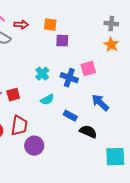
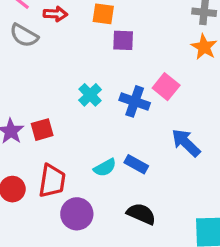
pink square: (88, 69) -> (166, 87), turned -35
cyan semicircle: (47, 100) -> (105, 168), moved
black semicircle: (88, 132) -> (141, 214), moved

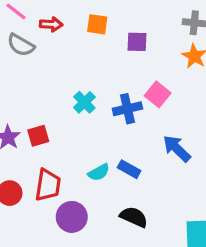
purple square: (123, 40) -> (137, 42), moved
blue cross: (135, 101) -> (127, 109), turned -32

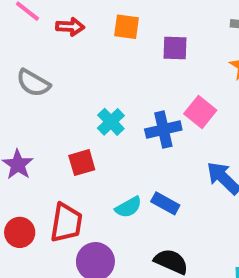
gray semicircle: (21, 45) -> (33, 83), moved
red square: (38, 136) -> (82, 163), moved

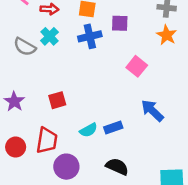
cyan cross: (111, 122) -> (49, 36), moved
blue cross: (163, 130) -> (90, 36), moved
blue rectangle: (165, 203) -> (113, 127), turned -48

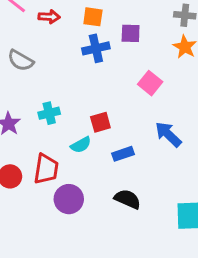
cyan cross: (49, 36) -> (49, 113), moved, turned 30
red square: (57, 100) -> (100, 122), moved
cyan semicircle: (89, 130) -> (81, 145), moved

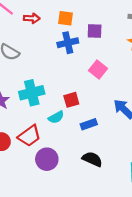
pink square: (150, 83) -> (98, 69), moved
cyan cross: (49, 113) -> (32, 93), size x1.5
red trapezoid: (46, 169) -> (29, 136), turned 45

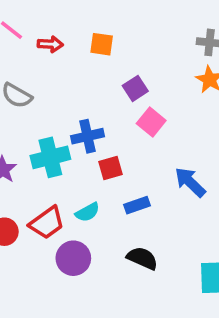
purple square: (95, 31) -> (135, 88), moved, turned -35
blue cross: (68, 43) -> (87, 136), moved
cyan semicircle: (56, 117) -> (87, 212), moved

